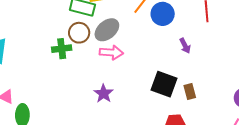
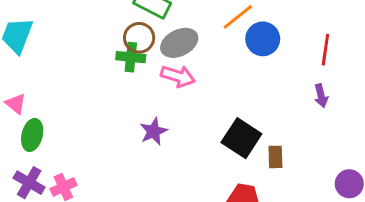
purple arrow: (185, 46) -> (321, 96), moved
green cross: (62, 49) -> (131, 57), moved

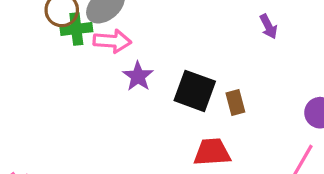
green cross: (131, 57) -> (76, 29), moved
purple star: (153, 131) -> (138, 76), moved

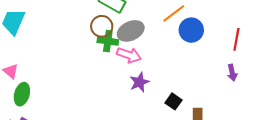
black square: (195, 91) -> (173, 101), size x0.6

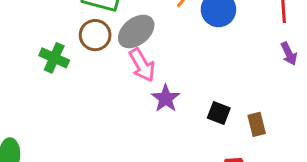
green cross: (108, 41) -> (54, 58), moved, turned 30
pink arrow: (129, 55) -> (142, 65), turned 55

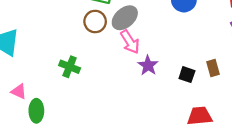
green cross: (54, 58) -> (70, 67), moved
brown rectangle: (257, 124) -> (213, 68), moved

